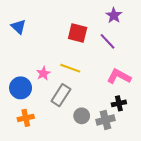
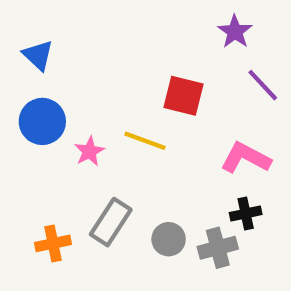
red square: (78, 33) -> (184, 96), moved
purple line: (108, 41) -> (263, 85), moved
blue circle: (21, 88) -> (42, 121), moved
gray rectangle: (61, 95) -> (111, 222), moved

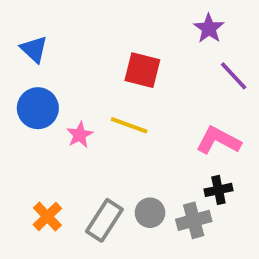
red square: (184, 96) -> (142, 70), moved
gray rectangle: (111, 222) -> (104, 220), moved
orange cross: (53, 243) -> (47, 217), turned -32

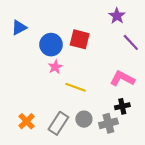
blue triangle: (34, 49) -> (19, 28), turned 49
blue circle: (38, 108) -> (51, 45), moved
yellow line: (129, 125) -> (75, 87), moved
pink star: (80, 135) -> (55, 67), moved

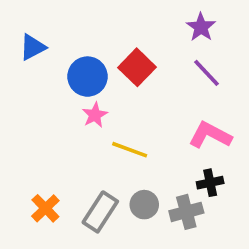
red square: (80, 39) -> (137, 67), turned 30
purple line: (131, 42) -> (206, 73), moved

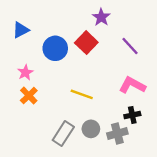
purple star: (201, 27) -> (101, 17), moved
pink star: (95, 115) -> (25, 72), moved
orange cross: (45, 208) -> (29, 96), moved

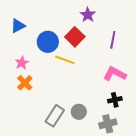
purple line: (130, 46) -> (113, 40), turned 54
yellow line: (82, 94) -> (65, 60), moved
gray cross: (117, 133) -> (108, 124), moved

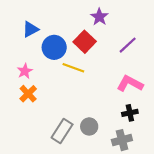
blue triangle: (18, 26) -> (30, 29), moved
purple line: (113, 40) -> (128, 45), turned 36

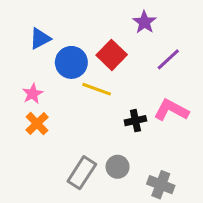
purple star: (99, 17) -> (144, 22), moved
black cross: (130, 113) -> (135, 121), moved
gray cross: (122, 140) -> (161, 185), turned 36

